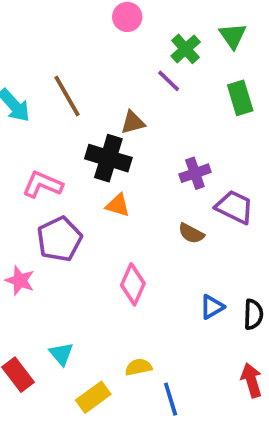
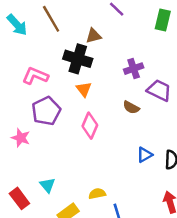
green rectangle: (240, 98) -> (163, 20), turned 30
orange triangle: (118, 205) -> (84, 89), turned 35
pink diamond: (133, 284) -> (90, 126), moved

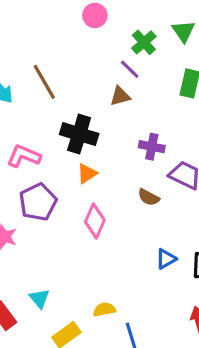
brown triangle: (94, 36) -> (120, 96), moved
purple cross: (134, 69) -> (152, 147), turned 30
orange triangle: (84, 89) -> (87, 174), turned 35

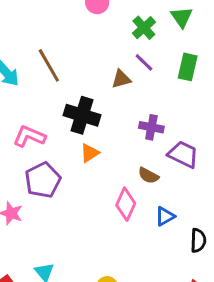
purple line: (130, 69) -> (144, 62), moved
pink diamond: (95, 221) -> (126, 204), moved
blue triangle: (166, 259) -> (165, 216), moved

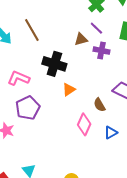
purple cross: (151, 127) -> (102, 51), moved
orange triangle: (90, 153) -> (69, 89), moved
brown semicircle: (148, 176) -> (99, 105), turned 32

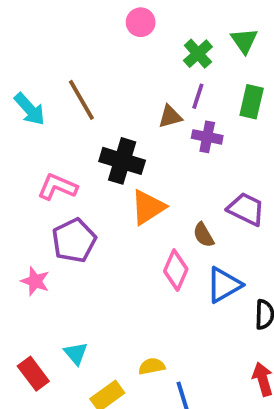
purple line: (96, 28) -> (198, 96), turned 64
orange triangle: (69, 89) -> (148, 207), size x1.5
blue triangle: (111, 133) -> (224, 285), size x1.5

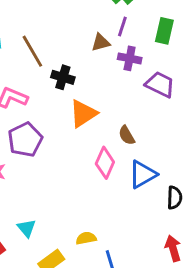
brown line: (81, 100) -> (32, 51), moved
black cross: (122, 161) -> (63, 77), size x0.7
purple trapezoid: (246, 209) -> (160, 85), moved

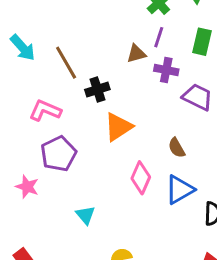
black cross: (63, 77) -> (97, 90), turned -35
brown semicircle: (127, 135) -> (177, 148), moved
cyan triangle: (27, 228) -> (85, 215), moved

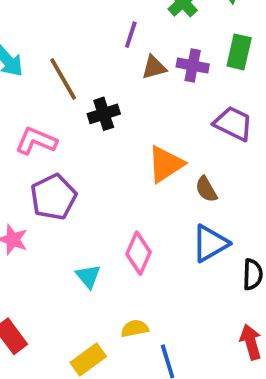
purple line: (159, 37) -> (131, 35), moved
purple cross: (166, 70) -> (193, 66), moved
orange triangle: (118, 127) -> (166, 164), moved
pink diamond: (141, 178) -> (139, 253), moved

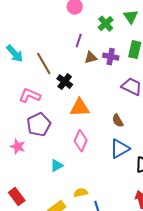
black cross: (104, 114) -> (65, 82), turned -35
orange triangle: (166, 164) -> (80, 108), moved, turned 30
pink diamond: (139, 253) -> (81, 141), moved
cyan triangle: (88, 276) -> (57, 166), turned 40

